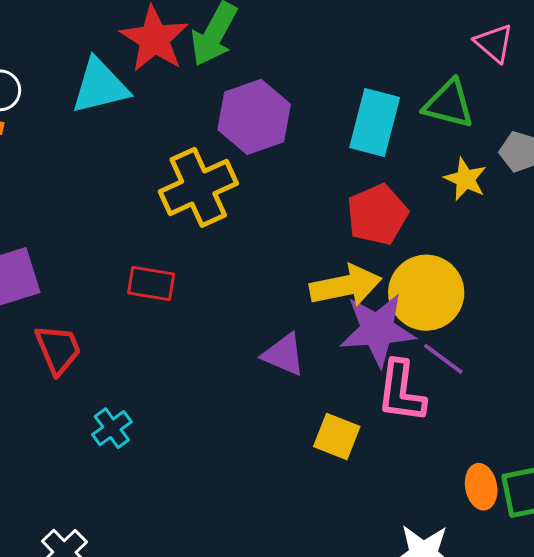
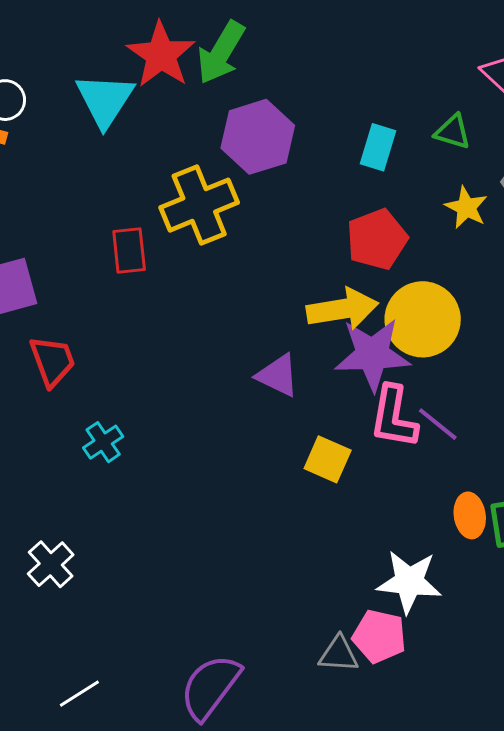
cyan triangle: (100, 86) -> (105, 100), turned -46
green triangle: (449, 104) -> (453, 132), size x0.7
cyan rectangle: (375, 123) -> (378, 147), size x0.7
red rectangle: (151, 283) -> (129, 250), moved, turned 72
purple line: (443, 359) -> (438, 424), moved

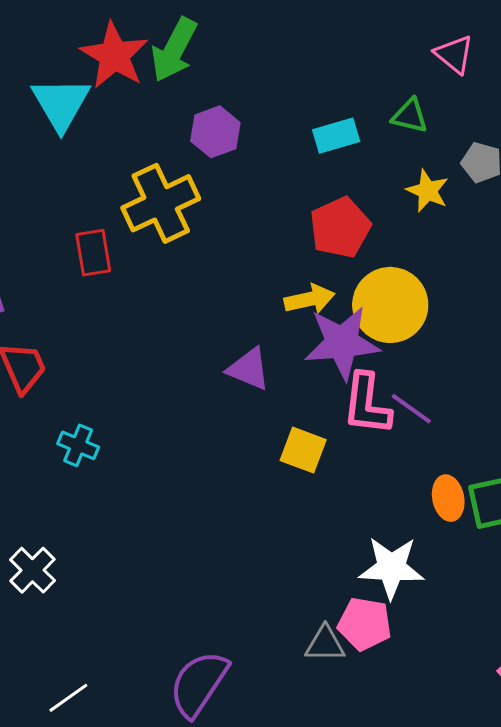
purple hexagon: (258, 137) -> (215, 132), size x0.7
cyan rectangle: (378, 147) -> (336, 136), turned 60
yellow arrow: (342, 309) -> (310, 299), size x0.7
cyan cross: (103, 442) -> (78, 445), turned -30

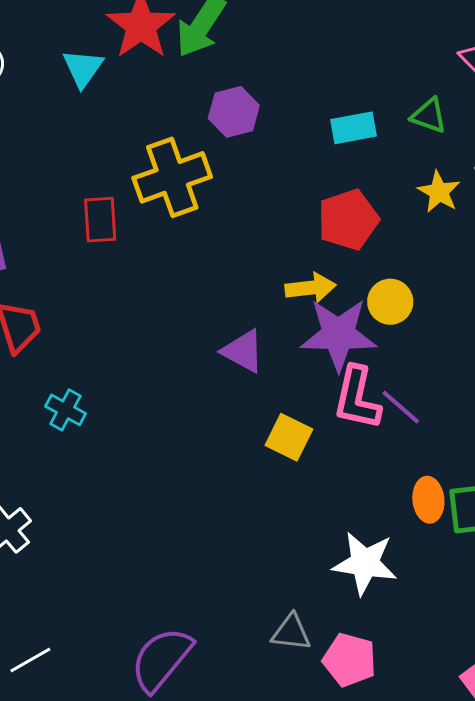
cyan triangle: (61, 104) -> (83, 68), size x0.7
yellow circle: (390, 305) -> (390, 302), size x0.6
pink pentagon: (365, 624) -> (349, 660), moved

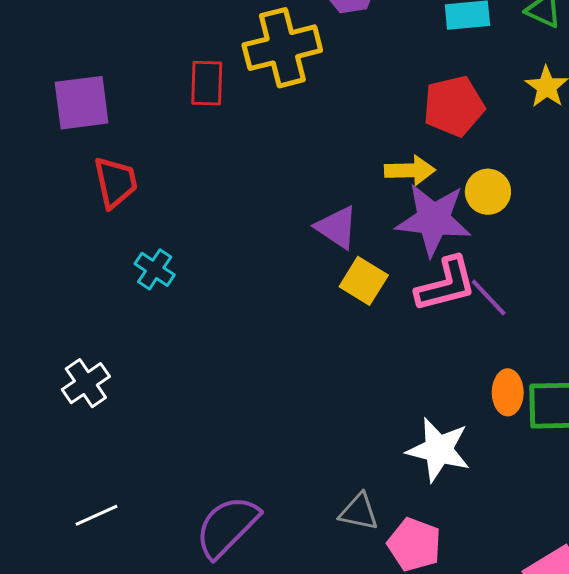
pink L-shape: (357, 398) -> (446, 284), turned -122
yellow square: (289, 437) -> (364, 281), moved

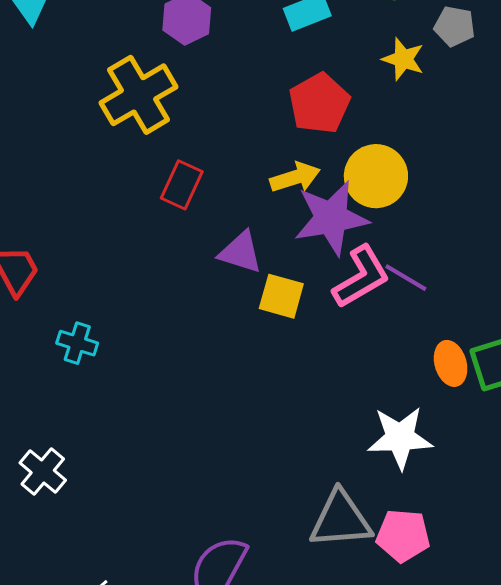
red rectangle: (207, 83) -> (182, 185), moved, turned 39
yellow circle: (488, 192) -> (376, 176), size x1.4
gray triangle: (359, 512) -> (341, 520), size x1.6

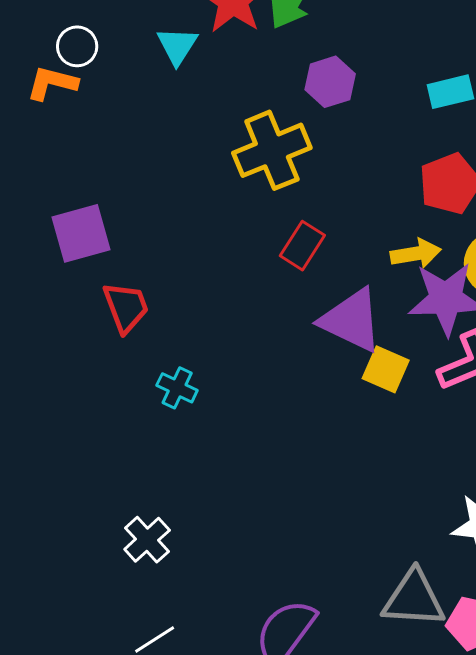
purple triangle: (241, 252) -> (351, 320), size x1.5
white cross: (43, 472) -> (147, 540), moved

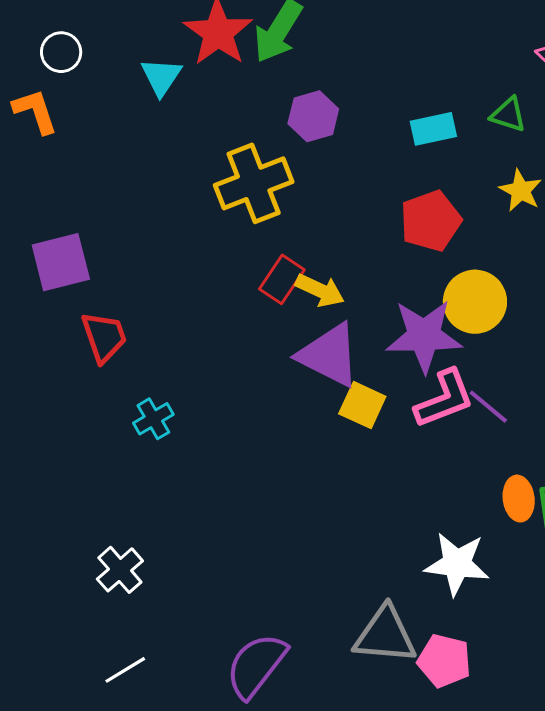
white circle: (77, 46) -> (61, 52), moved
orange L-shape: (52, 83) -> (35, 111), turned 56
yellow arrow: (416, 254) -> (320, 290), moved, turned 33
cyan cross: (177, 388) -> (153, 419), turned 33

